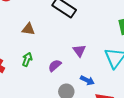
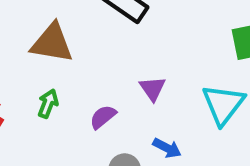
brown triangle: (28, 29) -> (52, 43), size x1.6

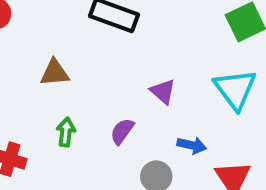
brown triangle: (52, 43) -> (55, 73), size x0.7

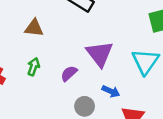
purple triangle: (163, 91) -> (100, 54), size x1.6

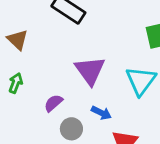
brown triangle: (34, 28) -> (17, 40), turned 36
purple semicircle: (69, 73) -> (53, 103), moved

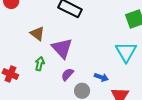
purple triangle: (90, 71) -> (62, 48), moved

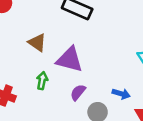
purple triangle: (62, 48) -> (69, 60), turned -30

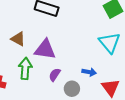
green arrow: (42, 81) -> (25, 69), size x1.5

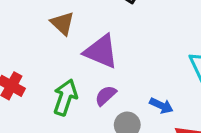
green arrow: (25, 69) -> (65, 97), moved

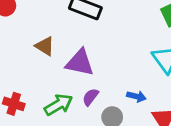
green arrow: (65, 97) -> (58, 105), turned 52

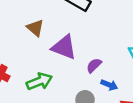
purple semicircle: (90, 97) -> (94, 65), moved

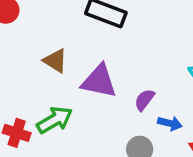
green arrow: (39, 81) -> (55, 120), moved

